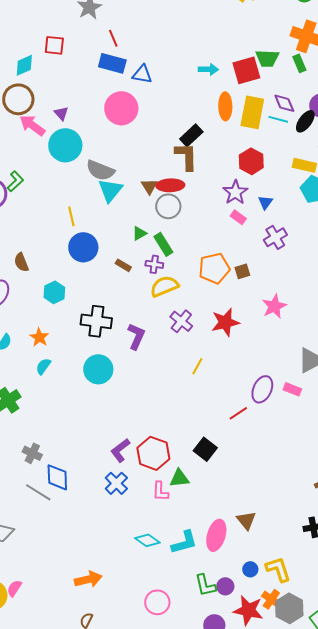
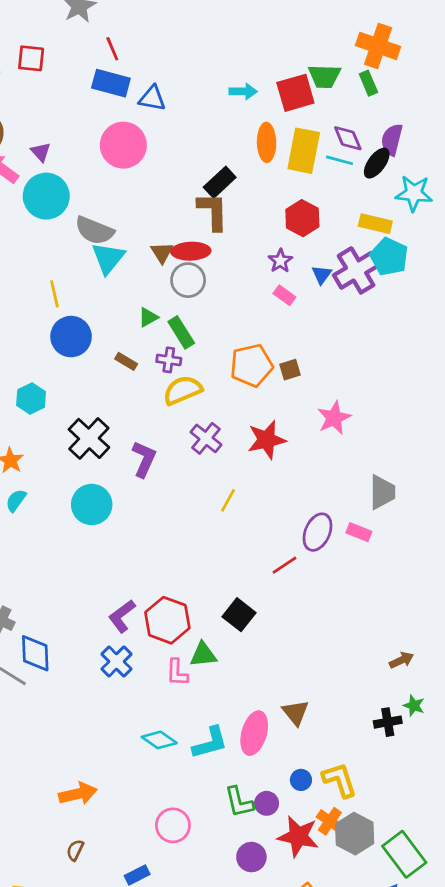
purple star: (235, 192) -> (280, 261), size x0.7
purple cross: (275, 237) -> (356, 270), moved, size x1.4
black cross: (96, 321) -> (89, 438), turned 36

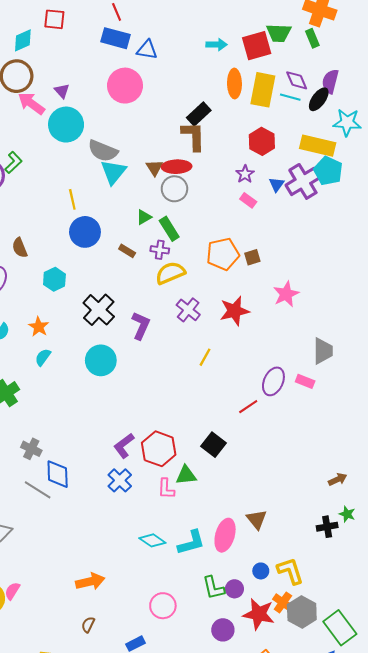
yellow rectangle: (375, 224) -> (318, 146), size x1.4

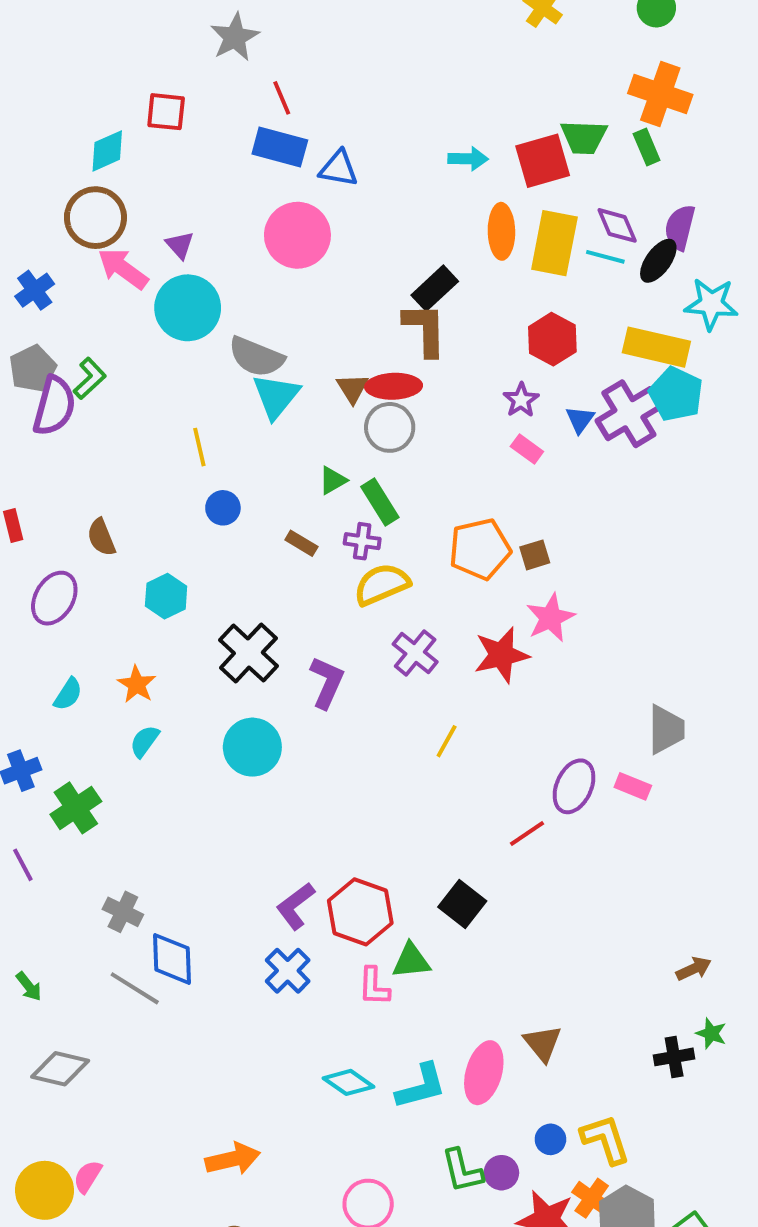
blue circle: (85, 232) -> (223, 508), size x0.6
pink star: (286, 294) -> (550, 618), moved

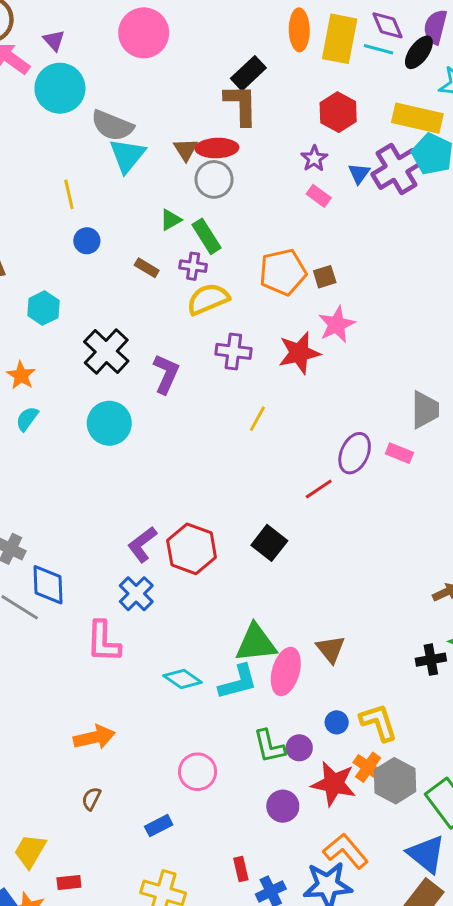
purple cross: (415, 653) -> (233, 351), turned -32
green triangle: (411, 961) -> (256, 643), moved, size x1.4
pink L-shape: (374, 986) -> (103, 642), moved, size x1.4

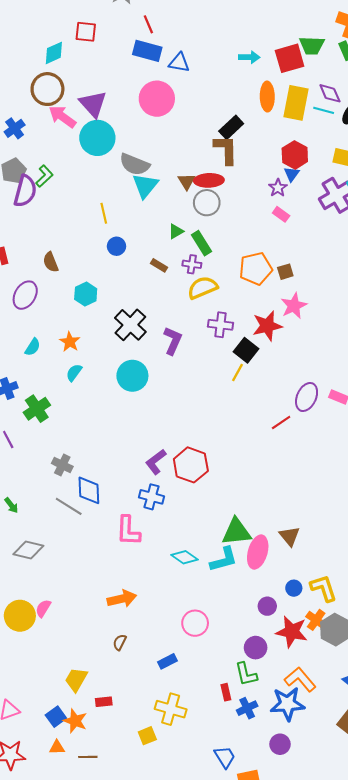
purple triangle: (54, 40) -> (93, 104), size x1.8
blue triangle: (359, 173) -> (292, 174), moved
black square: (269, 543) -> (246, 350), moved
blue cross: (136, 594) -> (152, 497), turned -30
green L-shape: (269, 746) -> (246, 674), moved

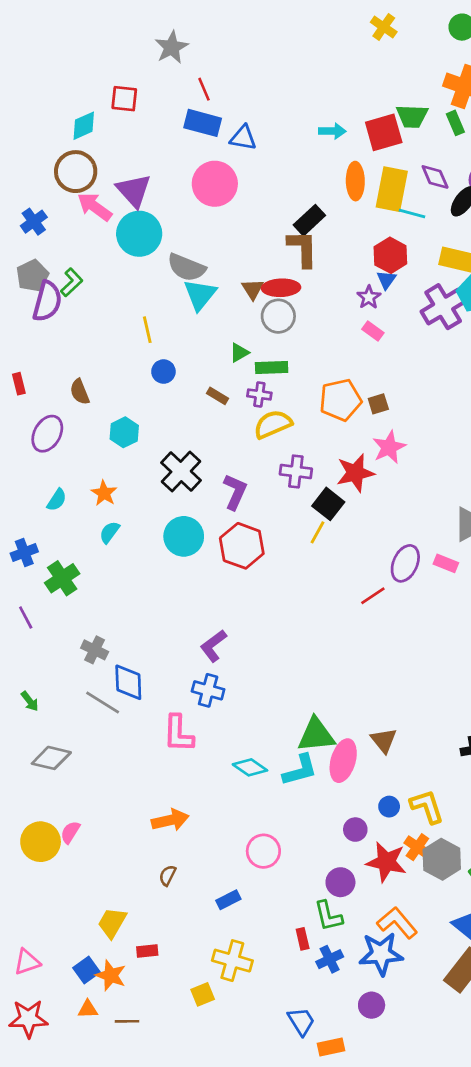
cyan line: (324, 110) -> (412, 213), moved
green rectangle: (201, 243) -> (272, 367), turned -60
red hexagon: (191, 465) -> (242, 546), moved

